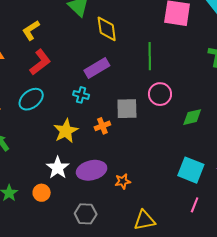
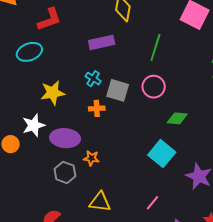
cyan cross: (81, 95) -> (93, 79), moved
orange cross: (102, 126) -> (97, 108), moved
cyan square: (191, 170) -> (162, 154), moved
gray hexagon: (86, 214) -> (65, 172), moved

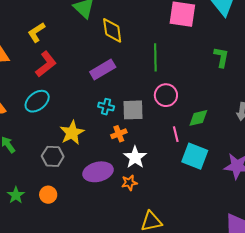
white star: (34, 125) -> (135, 157), moved
gray hexagon: (65, 172) -> (53, 156), moved
pink line: (152, 203) -> (176, 134), moved, turned -35

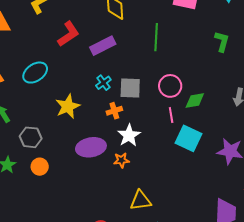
red L-shape: (46, 64) -> (68, 34), moved
pink circle: (166, 95) -> (170, 86), moved
cyan cross: (106, 107) -> (103, 83), turned 35
gray hexagon: (53, 156) -> (31, 137), moved

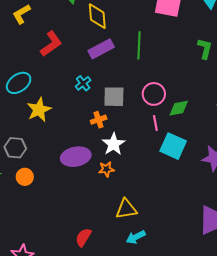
purple rectangle: (103, 46) -> (101, 49), moved
cyan cross: (103, 83) -> (83, 83), moved
yellow star: (68, 106) -> (39, 110), moved

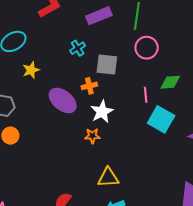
pink circle: (154, 94) -> (147, 48), moved
yellow star: (39, 110) -> (31, 70), size x0.7
purple ellipse: (76, 157) -> (63, 100), moved, turned 44

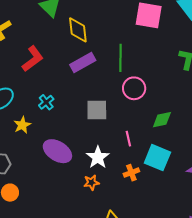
cyan cross: (78, 48) -> (46, 102), moved
orange cross: (89, 86) -> (131, 173), moved
pink line: (146, 95) -> (128, 139), moved

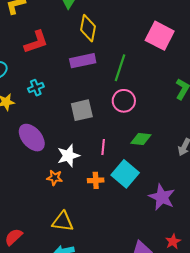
gray square: (97, 110) -> (82, 110), turned -30

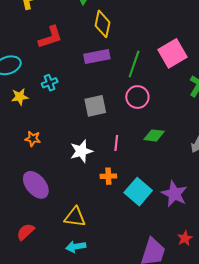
pink square: (160, 36) -> (172, 53), moved, turned 32
purple ellipse: (32, 138) -> (36, 185), moved
cyan square: (125, 174) -> (138, 192), moved
orange star: (55, 178) -> (33, 139), moved

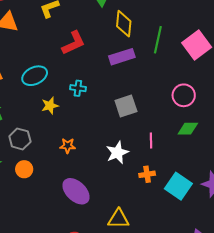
green line: (134, 64) -> (158, 40), moved
cyan cross: (50, 83) -> (78, 88), turned 35
pink circle: (137, 97) -> (184, 95), moved

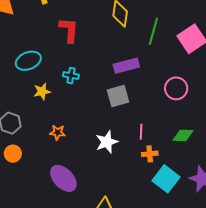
red L-shape: (74, 43) -> (69, 30), turned -64
purple rectangle: (122, 57) -> (126, 66), moved
green diamond: (188, 129) -> (183, 135), moved
orange cross: (147, 174) -> (150, 154), moved

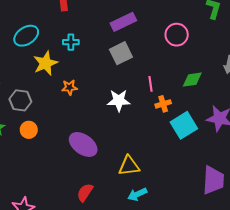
yellow star: (42, 91) -> (45, 63), size x1.4
orange star: (57, 132) -> (69, 87), moved
white star: (107, 142) -> (119, 100), turned 30
cyan square: (166, 179) -> (184, 125), turned 32

